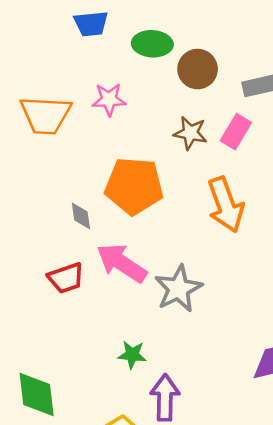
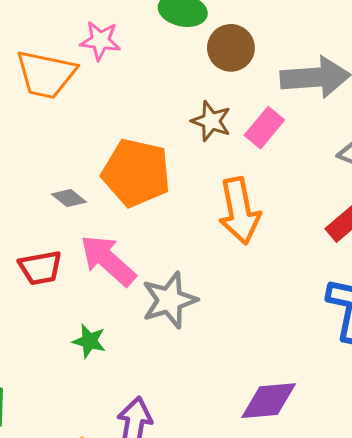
pink star: (109, 99) -> (100, 41), moved
gray diamond: (81, 216) -> (69, 198), turned -52
green star: (132, 355) -> (89, 341), moved

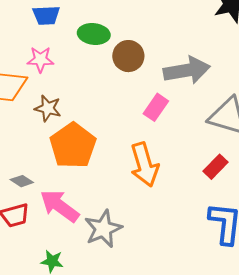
brown star: (211, 121) -> (48, 108), moved
orange pentagon: (136, 173) -> (73, 146), turned 30
gray diamond: (69, 198) -> (22, 181), moved

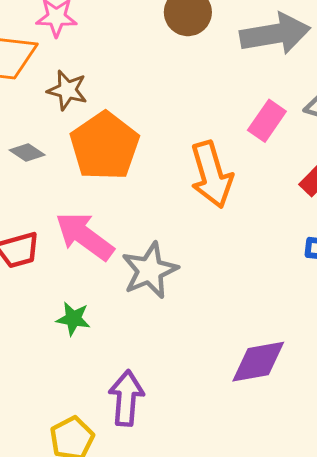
pink rectangle: (156, 107) -> (267, 121), moved
gray diamond: (22, 181) -> (27, 152), moved

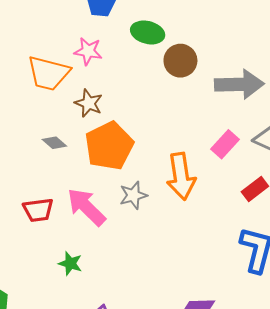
gray star: (150, 270) -> (133, 195), moved, size x0.7

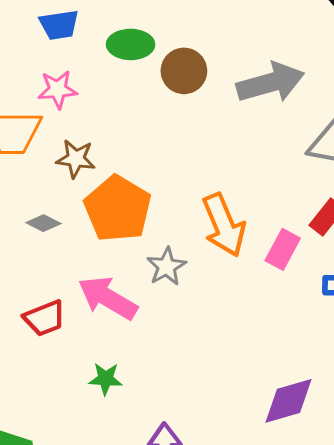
pink rectangle: (225, 144) -> (283, 249), moved

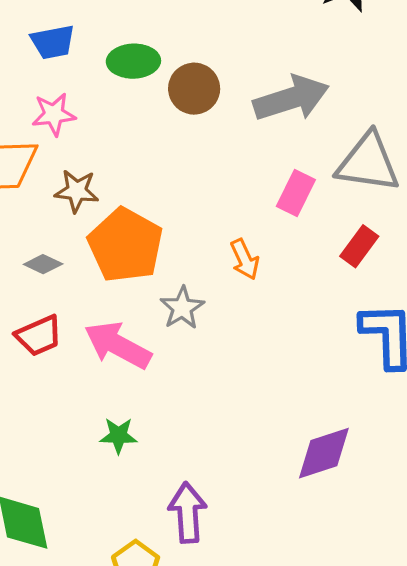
orange arrow: (224, 225) -> (245, 259), size x0.6
pink rectangle: (283, 249) -> (296, 193), moved
red trapezoid: (45, 318) -> (39, 336), moved

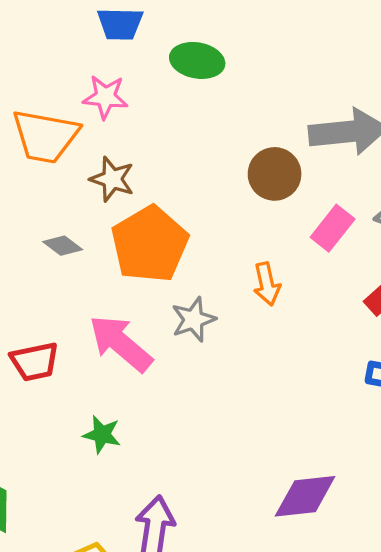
brown circle: (194, 89) -> (275, 174), moved
red trapezoid: (39, 336) -> (35, 362), moved

